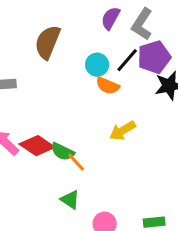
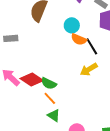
black line: (127, 60) -> (92, 46), moved, turned -72
orange line: (76, 162) -> (50, 98), moved

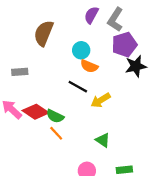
gray rectangle: (11, 38) -> (20, 72), moved
black line: (92, 46) -> (78, 87), moved, turned -30
green triangle: (54, 115) -> (103, 140), moved

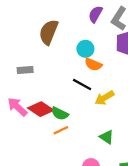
orange line: (56, 133) -> (61, 130), turned -72

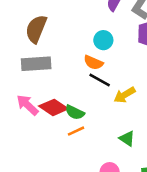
brown semicircle: (49, 32) -> (36, 29), moved
orange semicircle: (93, 64) -> (93, 63), moved
gray rectangle: (25, 70) -> (36, 64), size x1.6

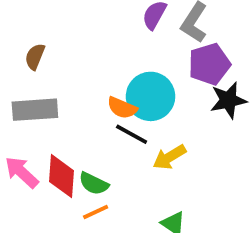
brown semicircle: (36, 29) -> (35, 57), size x0.6
cyan circle: (103, 40) -> (151, 96), moved, size x1.6
red diamond: (54, 107) -> (61, 176), turned 60

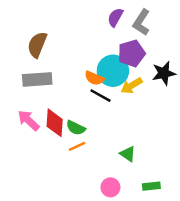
brown semicircle: (35, 57) -> (37, 45), size x1.5
purple pentagon: (209, 64) -> (132, 53), moved
yellow arrow: (169, 157) -> (132, 86), moved

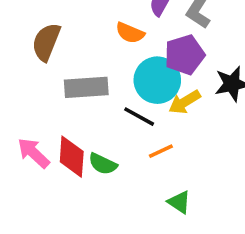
orange semicircle: (94, 78) -> (130, 33), moved
gray rectangle: (37, 79) -> (86, 87), moved
orange line: (77, 146) -> (161, 151), moved

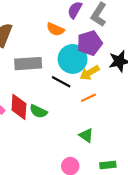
orange line: (161, 151) -> (88, 98), moved

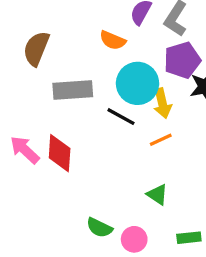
purple pentagon: (90, 43) -> (182, 60), moved
yellow arrow: (90, 73) -> (162, 103), turned -72
green semicircle: (38, 111) -> (99, 228), moved

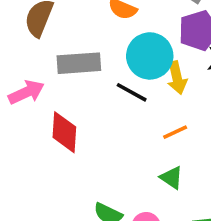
orange line: (161, 140) -> (175, 132), moved
pink arrow: (25, 150) -> (26, 92), moved, turned 112

